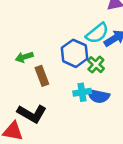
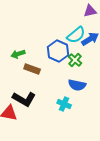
brown rectangle: (42, 76) -> (32, 69), turned -49
cyan cross: (82, 92) -> (64, 104), moved, turned 32

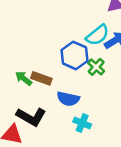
green arrow: (18, 54) -> (24, 78), moved, turned 56
blue semicircle: (77, 85) -> (68, 99), moved

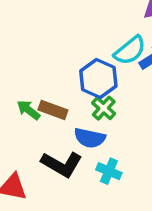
green cross: (96, 67) -> (104, 108), moved
black L-shape: (31, 117) -> (62, 164), moved

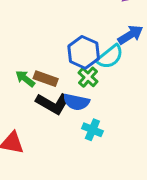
cyan semicircle: (130, 50) -> (110, 57), moved
black L-shape: (62, 164) -> (53, 103), moved

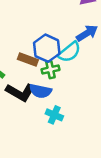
green cross: (88, 77) -> (51, 70), turned 36
brown rectangle: (46, 79) -> (28, 60), moved

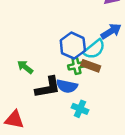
brown rectangle: (28, 60) -> (91, 66), moved
black L-shape: (20, 92) -> (48, 87), turned -40

